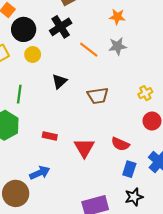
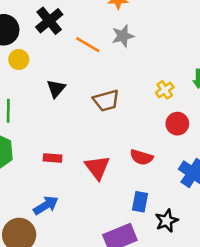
blue rectangle: (129, 169) -> (140, 202), moved

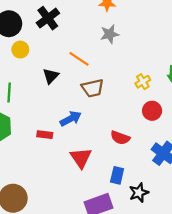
orange line: (88, 45) -> (79, 59), moved
red triangle: (97, 167) -> (81, 158), moved
blue arrow: (46, 205) -> (71, 119), moved

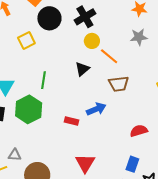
yellow circle: (20, 50) -> (92, 41), moved
red semicircle: (120, 138) -> (139, 131), turned 138
red triangle: (81, 158) -> (85, 163), moved

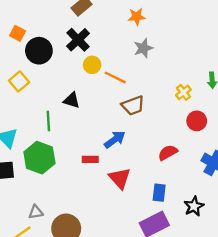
black triangle: (82, 69) -> (72, 100), moved, turned -49
red triangle: (85, 163) -> (120, 178), moved
blue rectangle: (132, 164) -> (159, 193), moved

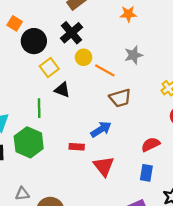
gray star: (143, 48) -> (133, 55), moved
yellow square: (19, 81) -> (49, 68), moved
blue rectangle: (159, 193) -> (146, 173), moved

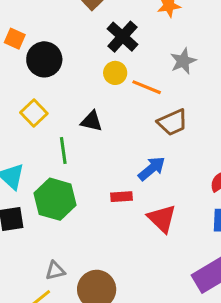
black cross: (72, 33) -> (123, 37), moved
yellow square: (49, 68) -> (34, 113), moved

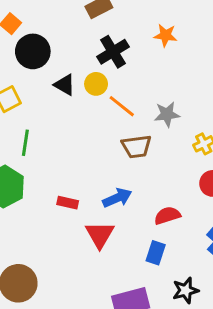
gray star: (183, 61) -> (167, 114), moved
black triangle: (92, 121) -> (65, 85), moved
blue arrow: (152, 169) -> (117, 198), moved

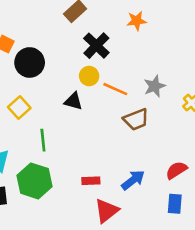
black triangle: (65, 85) -> (73, 101), moved
blue arrow: (117, 198) -> (133, 180), moved
red triangle: (100, 235) -> (107, 211), moved, turned 36

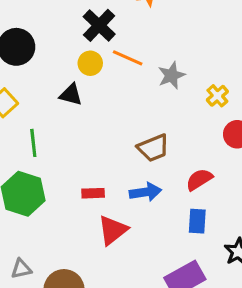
orange line: (115, 89) -> (128, 58), moved
brown trapezoid: (136, 119) -> (153, 148), moved
blue arrow: (133, 180) -> (145, 192), turned 30

